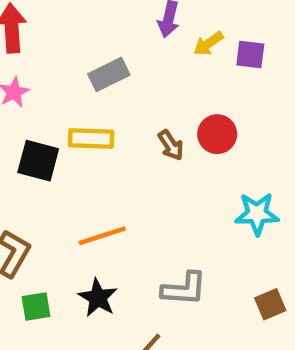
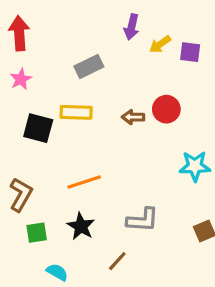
brown arrow: (171, 145) -> (133, 117), turned 125

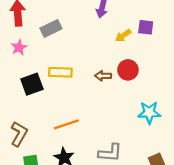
yellow arrow: (160, 44) -> (123, 36), moved
gray rectangle: (89, 66) -> (51, 28), moved
black square: (38, 128) -> (32, 84), turned -35

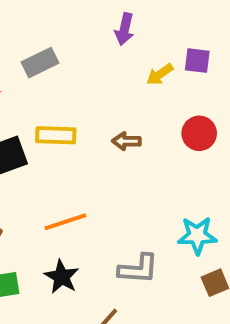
red circle: (128, 70) -> (199, 133), moved
cyan star: (149, 113) -> (197, 235), moved

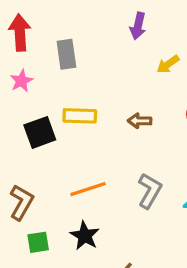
gray rectangle: (40, 63) -> (66, 54), turned -72
gray L-shape: (138, 269) -> (150, 191), moved, turned -64

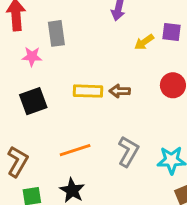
pink star: (21, 81) -> (32, 56), moved, turned 30
yellow rectangle: (80, 116) -> (88, 91), moved

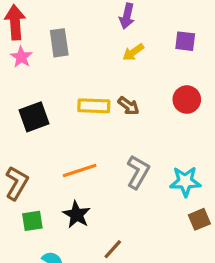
yellow arrow: (144, 42) -> (133, 52), moved
pink star: (32, 56) -> (21, 57), moved, turned 30
brown arrow: (120, 91) -> (129, 106), turned -144

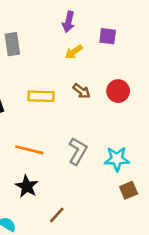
purple square: (185, 41) -> (108, 36), moved
brown arrow: (129, 106) -> (82, 91), moved
orange line: (80, 170) -> (29, 150), turned 32

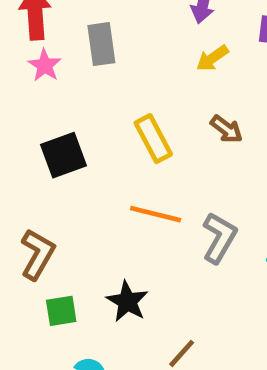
yellow rectangle: (41, 96) -> (153, 139), turned 60
orange line: (29, 150) -> (156, 214), moved

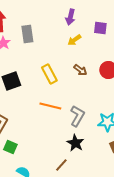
black star: (127, 301) -> (75, 143), moved
green square: (61, 311) -> (10, 147), turned 32

